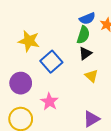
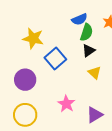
blue semicircle: (87, 18) -> (79, 19), moved
pink star: (49, 102) -> (66, 104), moved

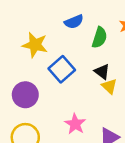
blue semicircle: (79, 19) -> (74, 22), moved
black triangle: (89, 50) -> (102, 72), moved, turned -48

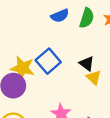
green semicircle: (100, 38) -> (87, 18), moved
yellow star: (35, 45) -> (23, 68), moved

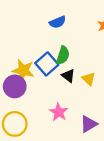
green semicircle: (87, 18) -> (63, 55), moved
black triangle: (87, 63) -> (68, 76), moved

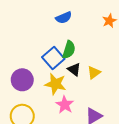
yellow star: (23, 70) -> (55, 84), moved
yellow triangle: (89, 79) -> (94, 73), turned 40

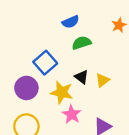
green semicircle: (69, 50) -> (82, 43), moved, turned -126
blue square: (53, 58) -> (45, 63), moved

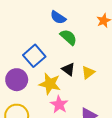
blue semicircle: (71, 22) -> (58, 17), turned 56
green semicircle: (82, 43) -> (68, 37), turned 60

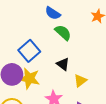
yellow triangle: (88, 72) -> (80, 81), moved
yellow star: (50, 84) -> (29, 79), moved

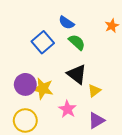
blue square: (29, 51) -> (43, 42), moved
black triangle: (63, 64) -> (77, 74), size x1.5

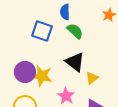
blue semicircle: (66, 23) -> (65, 12), turned 56
blue square: (43, 42) -> (42, 31), turned -30

